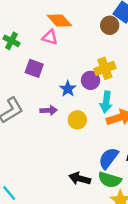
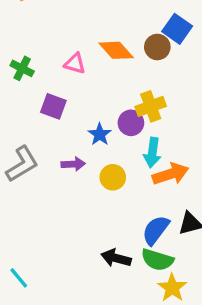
orange diamond: (59, 20) -> (116, 50), moved

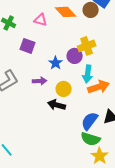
black arrow: (116, 258) -> (57, 105), moved

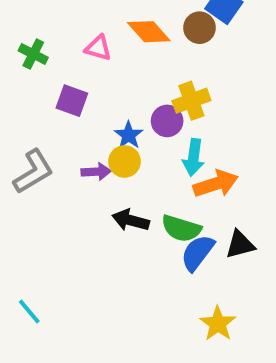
yellow circle: (64, 89) -> (125, 161), moved
green semicircle: (91, 139) -> (181, 228), moved

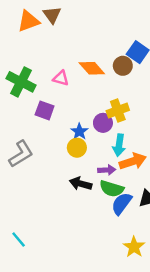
green cross: (33, 54) -> (21, 82), size x1.6
purple arrow: (96, 172) -> (107, 170), moved

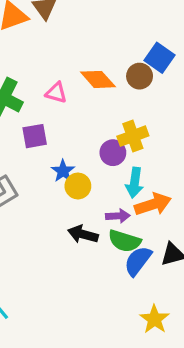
purple square: (45, 110) -> (35, 136), turned -30
blue star: (79, 132) -> (63, 171), moved

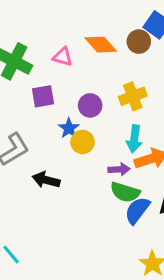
purple circle: (113, 153) -> (90, 105), moved
black arrow: (83, 234) -> (46, 180), moved

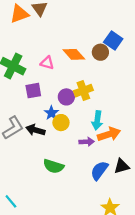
yellow cross: (133, 96) -> (83, 91), moved
black arrow: (46, 180) -> (35, 130), moved
green semicircle: (125, 192) -> (54, 166), moved

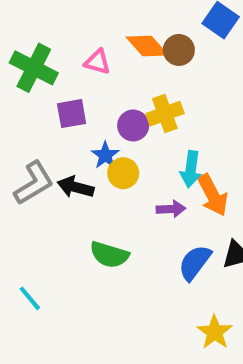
brown circle: (100, 52) -> (179, 50), moved
orange arrow: (109, 134) -> (213, 195), turned 80
cyan line: (11, 201) -> (30, 298), moved

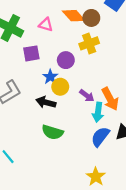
yellow cross: (165, 114) -> (89, 43), moved
cyan arrow: (191, 169) -> (98, 112), moved
black arrow: (76, 187) -> (46, 102), moved
purple arrow: (171, 209) -> (87, 96), moved, turned 40
yellow star: (215, 332) -> (96, 177), moved

